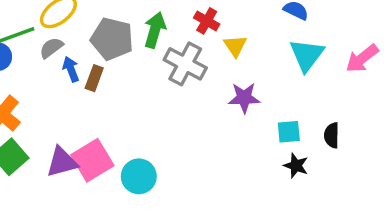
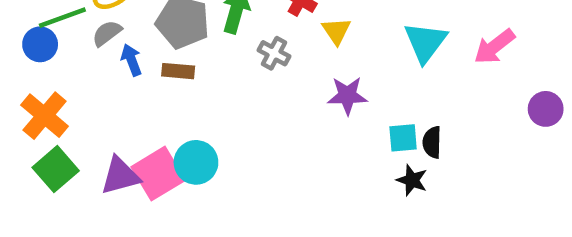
gray cross: (185, 64) -> (274, 53), size x0.6
brown rectangle: (94, 78) -> (178, 71), moved, turned 75
black semicircle: (332, 135) -> (432, 142), moved
cyan circle: (139, 176) -> (196, 162), moved

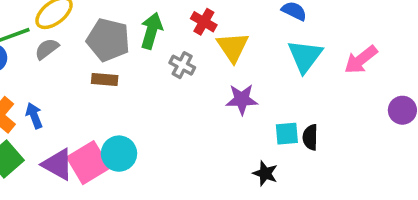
yellow triangle: (336, 31) -> (233, 47), size x1.4
blue arrow: (131, 60) -> (34, 116), moved
purple triangle: (120, 176) -> (58, 164), turned 44
black star: (412, 180) -> (265, 173), moved

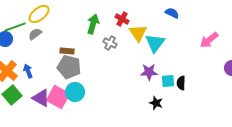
gray pentagon: (108, 40) -> (69, 67), moved
cyan triangle: (305, 56) -> (155, 43), moved
purple star: (242, 99) -> (149, 72), moved
pink square: (88, 163) -> (58, 97), turned -30

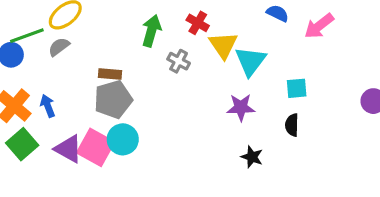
pink arrow: (209, 40) -> (319, 26), moved
gray pentagon: (69, 67) -> (113, 99), turned -30
cyan square: (168, 81) -> (297, 88), moved

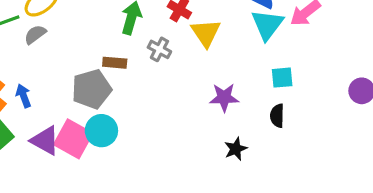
cyan triangle: (250, 61) -> (267, 25), moved
brown rectangle: (110, 74) -> (115, 63), moved
black star: (252, 157) -> (236, 149), turned 30

